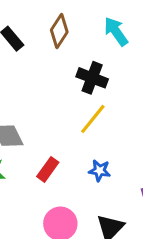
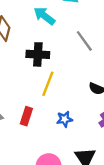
red rectangle: (48, 169) -> (26, 116), moved

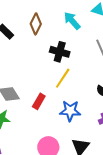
blue star: (65, 119) -> (70, 111), size x1.5

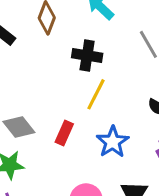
blue star: (70, 111) -> (113, 142), turned -30

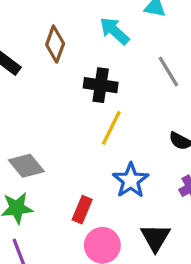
red rectangle: (64, 133) -> (82, 210), moved

